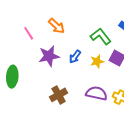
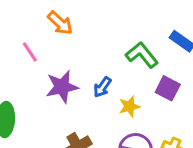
orange arrow: (57, 26) -> (60, 23), moved
yellow star: (97, 61) -> (129, 107), moved

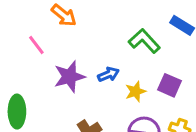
blue arrow: (102, 87) -> (108, 74), turned -144
purple square: (168, 88) -> (170, 85), moved

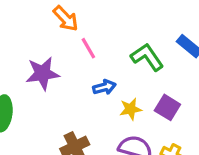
pink line: (36, 45) -> (88, 48), moved
purple star: (69, 77) -> (43, 73), moved

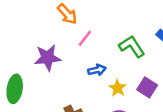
pink line: (88, 48) -> (85, 38), turned 66
yellow star: (131, 109) -> (118, 88), turned -30

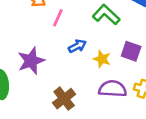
purple star: (48, 58) -> (31, 61), moved

